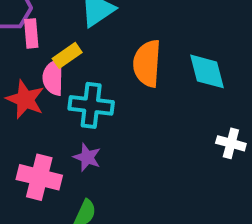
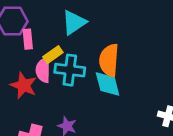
cyan diamond: (207, 71) -> (108, 84), moved
cyan cross: (91, 105) -> (70, 70), moved

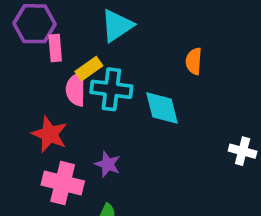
orange semicircle: (109, 60) -> (194, 61), moved, size x0.6
red star: (24, 85) -> (50, 134), moved

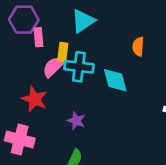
yellow rectangle: (89, 69) -> (63, 52), turned -48
pink semicircle: (76, 89) -> (53, 67), turned 45
pink cross: (63, 183) -> (20, 140), moved

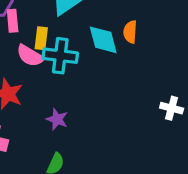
pink semicircle: (53, 67) -> (30, 56), turned -105
cyan diamond: (115, 80) -> (103, 40), moved

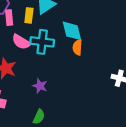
orange semicircle: (130, 32) -> (77, 47), moved
yellow rectangle: (41, 38) -> (29, 15), moved

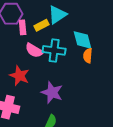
yellow rectangle: (29, 15) -> (41, 25), turned 56
purple star: (40, 86) -> (52, 92), size x1.5

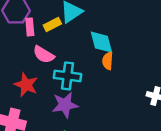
cyan cross: (54, 50) -> (67, 76), moved
purple star: (52, 92) -> (65, 105), turned -30

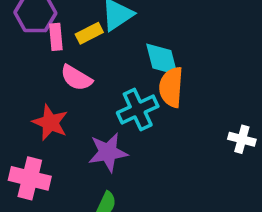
orange semicircle: (108, 61) -> (171, 87), size x1.5
cyan cross: (67, 76) -> (138, 109), moved, turned -32

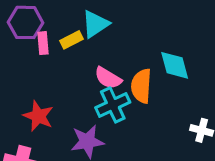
cyan diamond: (162, 59) -> (175, 65), moved
pink semicircle: (76, 78) -> (108, 78), moved

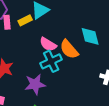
orange semicircle: (141, 86) -> (69, 49), turned -45

